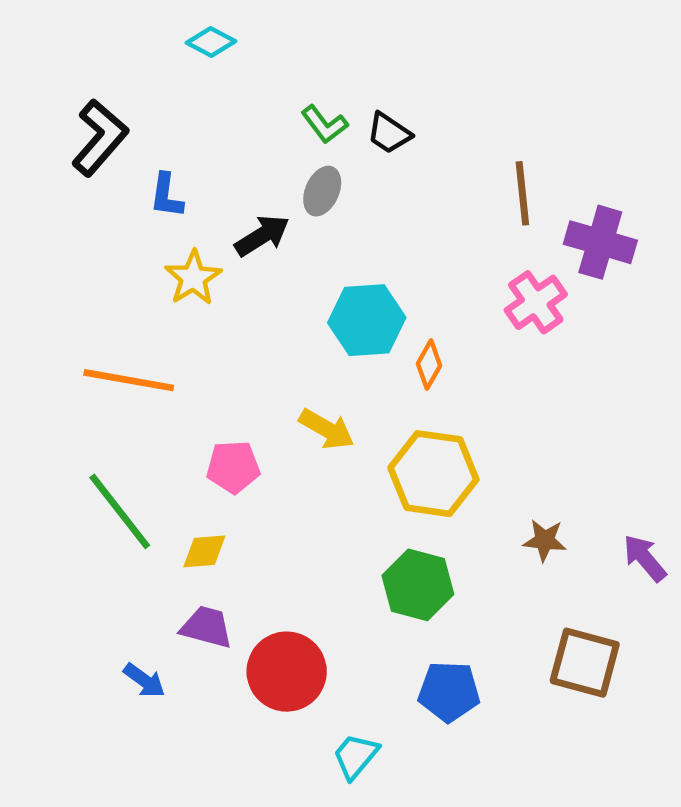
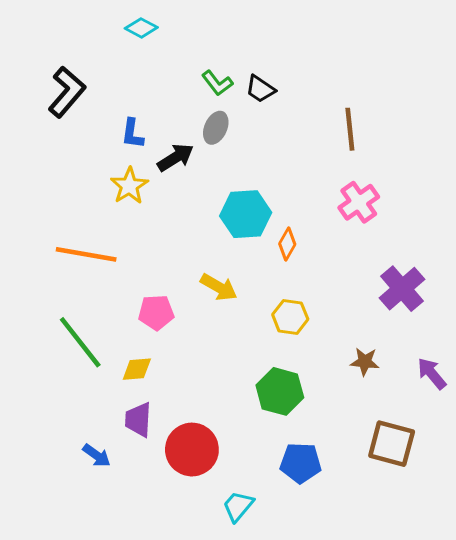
blue L-shape: (167, 196) -> (132, 134), moved
purple cross: (600, 242) -> (402, 289), moved, turned 33
yellow hexagon: (433, 474) -> (290, 317), size x0.6
purple trapezoid: (207, 627) -> (138, 420), turned -102

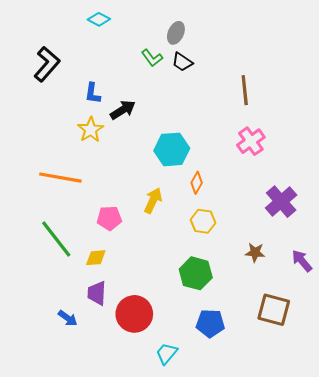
gray ellipse: (216, 128) -> (176, 33), moved
orange diamond: (287, 244) -> (197, 183), moved
yellow arrow: (219, 287) -> (153, 200), turned -95

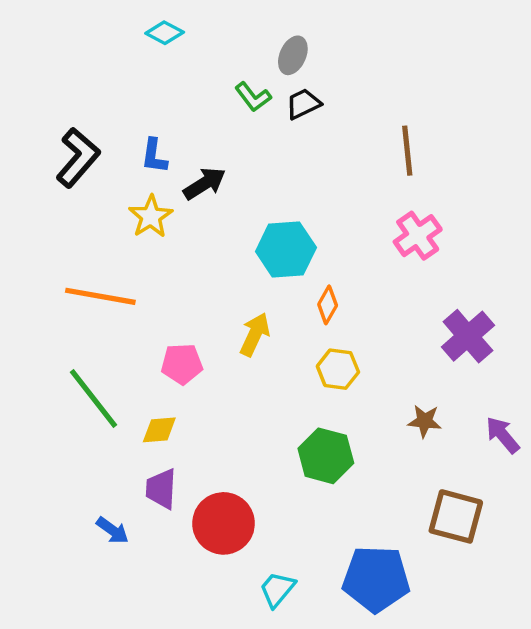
black trapezoid: (182, 62) -> (303, 104), turned 120
black L-shape: (47, 64) -> (78, 158), moved
blue pentagon: (210, 323) -> (376, 579), moved, size x1.4

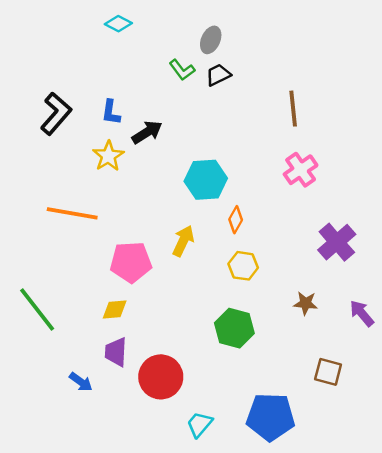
pink pentagon: (182, 364) -> (131, 262), size x1.4
green line: (93, 399) -> (37, 309), moved
brown square: (456, 516) -> (328, 372), size x0.7

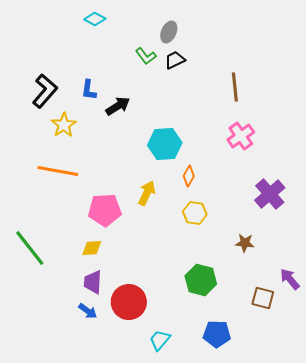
yellow star: (108, 156) -> (64, 125), moved
purple arrow: (362, 313) -> (290, 279), moved
green hexagon: (234, 328) -> (201, 280), moved
blue arrow: (81, 382) -> (88, 311), moved
blue pentagon: (271, 417) -> (217, 334), size x0.7

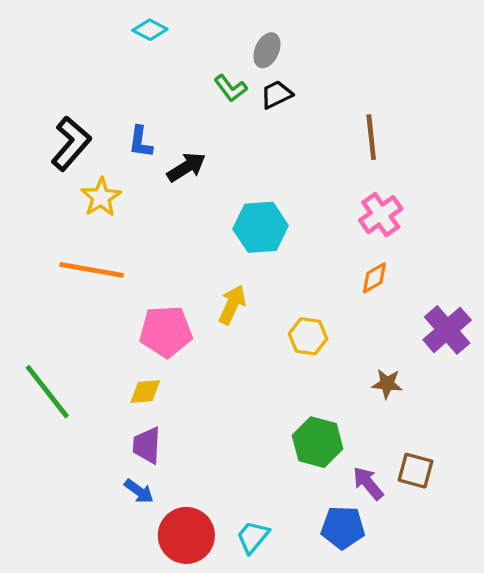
orange diamond: (189, 176) -> (374, 278), moved, turned 30
purple cross: (270, 194) -> (447, 330), moved
purple arrow: (290, 279) -> (368, 483), moved
red circle: (129, 302) -> (186, 535), moved

